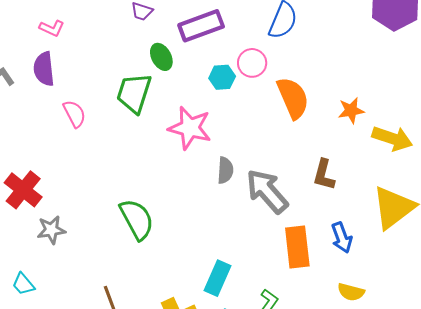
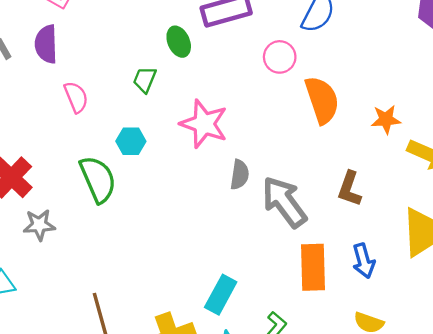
cyan hexagon: (222, 77) -> (131, 141), moved
green trapezoid: (134, 93) -> (145, 80), size x0.6
green semicircle: (137, 219) -> (98, 179), moved

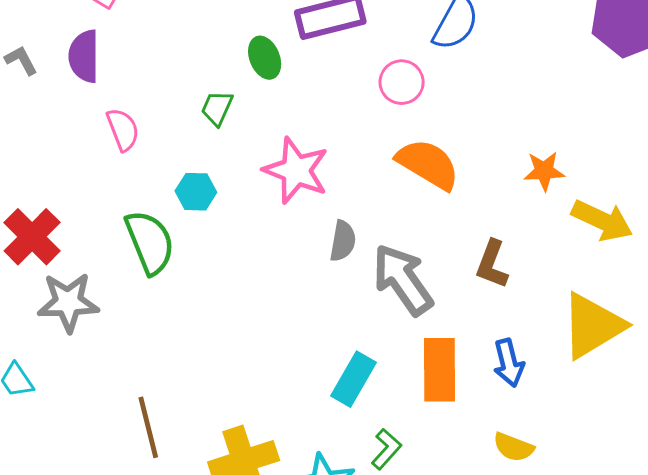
orange semicircle: (322, 100) -> (428, 164), moved, turned -42
gray star: (39, 225) -> (68, 302), size x1.4
cyan rectangle: (221, 295) -> (353, 379), moved

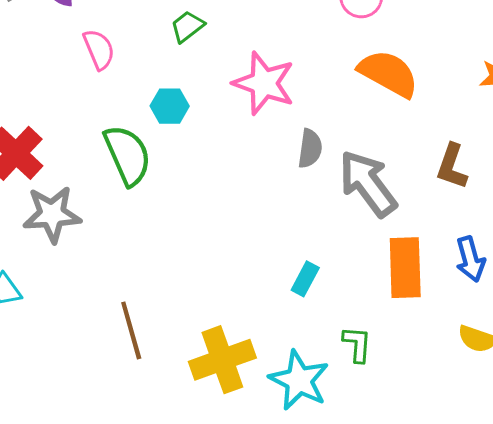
green trapezoid: (217, 108) -> (187, 26), turned 30
cyan rectangle: (353, 379) -> (305, 279), moved, size x0.7
green L-shape: (386, 449) -> (357, 344), turned -36

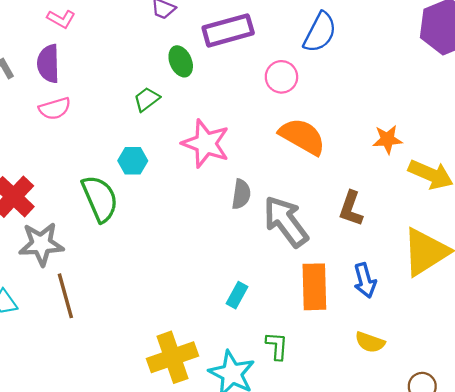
pink semicircle: (99, 49) -> (55, 109), moved, turned 96
brown line: (131, 330) -> (65, 296), moved

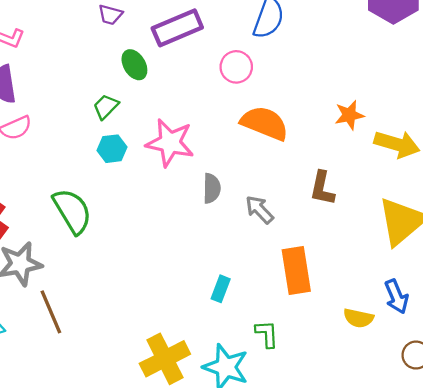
cyan hexagon: (133, 161) -> (112, 149), moved
gray arrow: (286, 222) -> (259, 210), size x0.6
blue arrow: (365, 280) -> (396, 297), moved

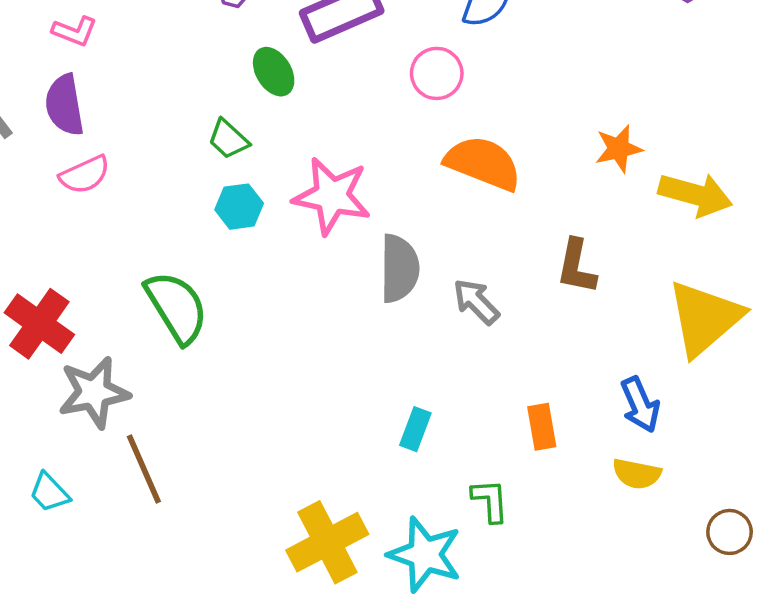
green trapezoid: (106, 107) -> (228, 139), turned -92
gray semicircle: (212, 188) -> (399, 268), size x1.4
orange rectangle: (296, 270) -> (542, 427), moved, size x0.6
blue arrow: (396, 297) -> (640, 405), moved

